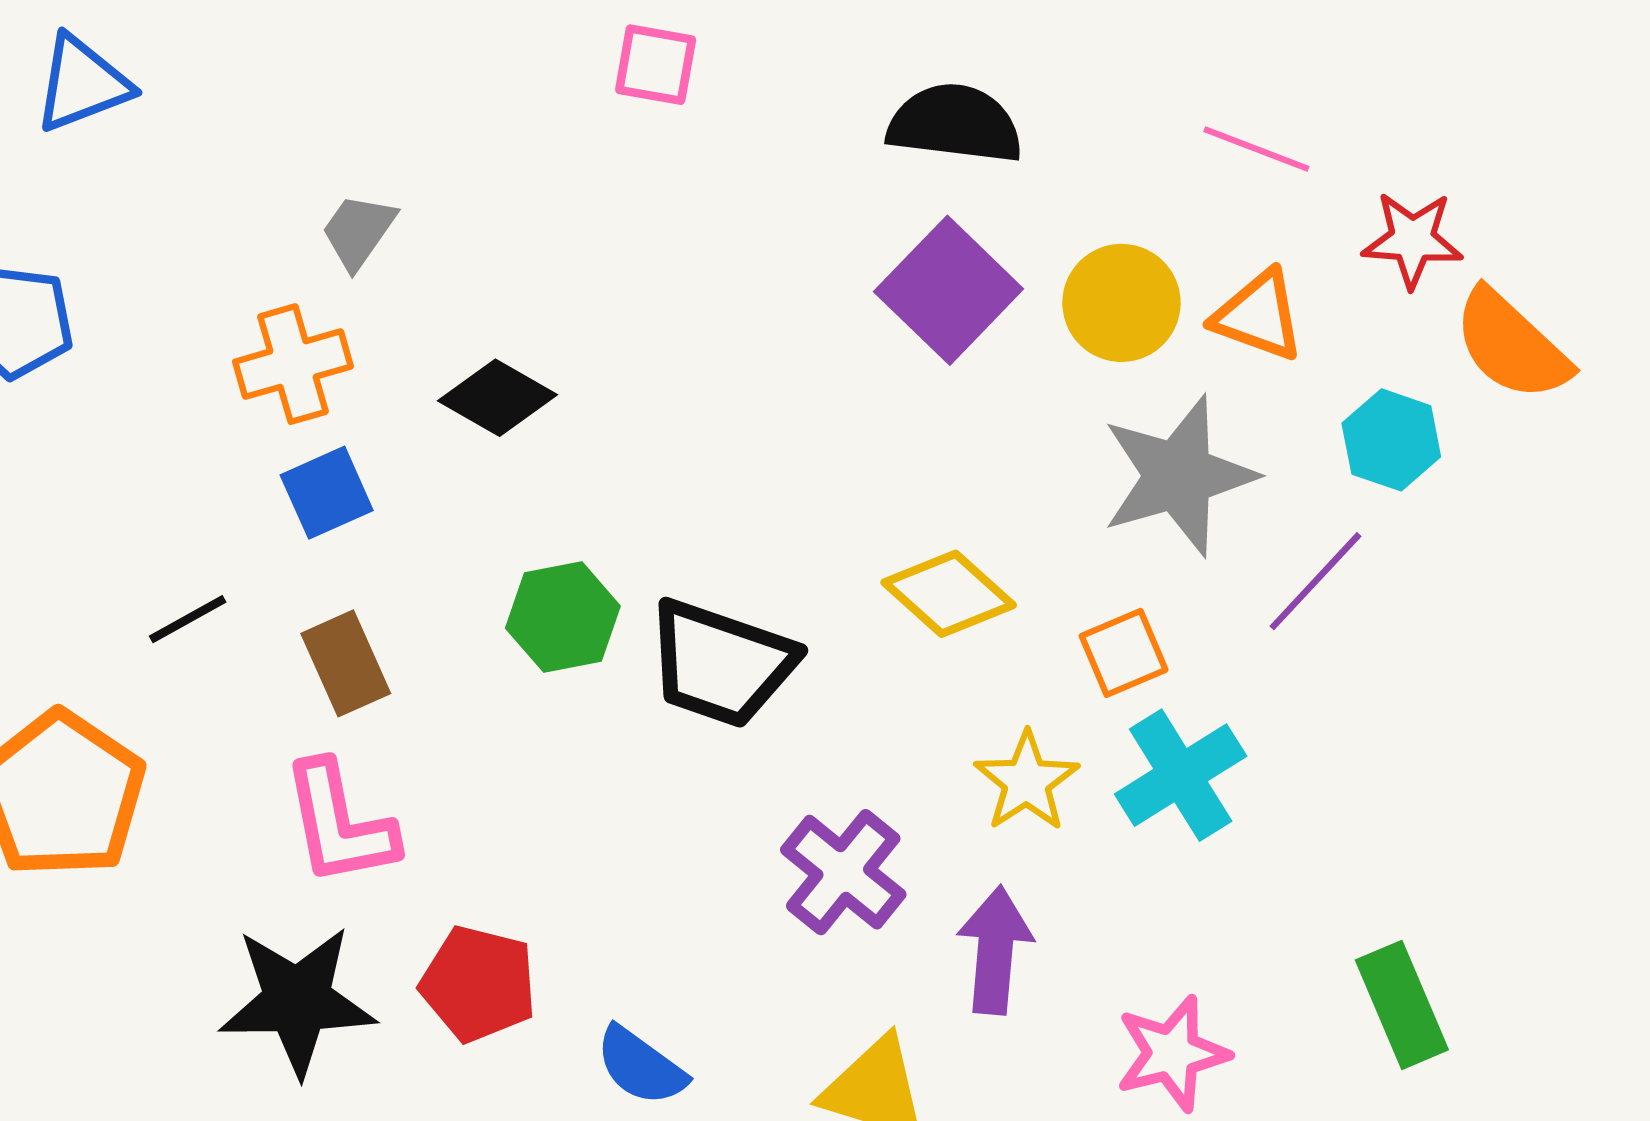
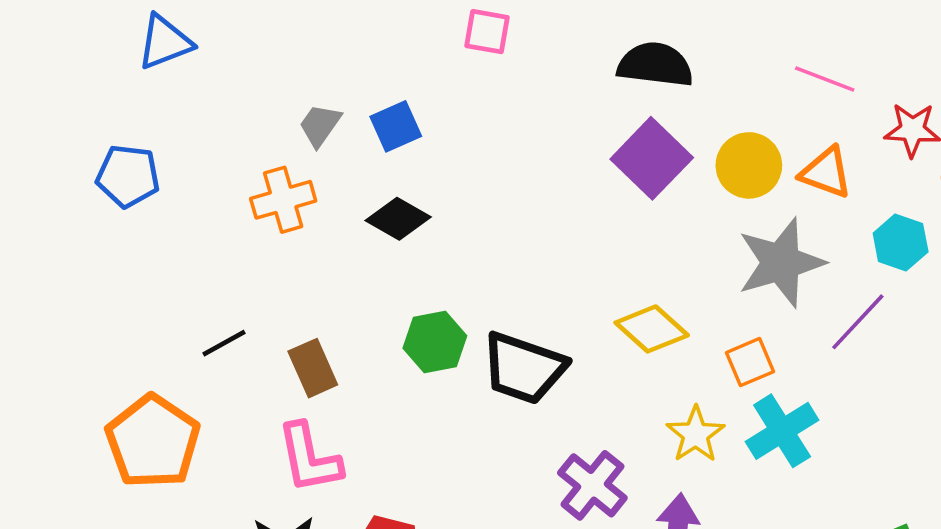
blue square: (327, 493) -> (396, 126), moved

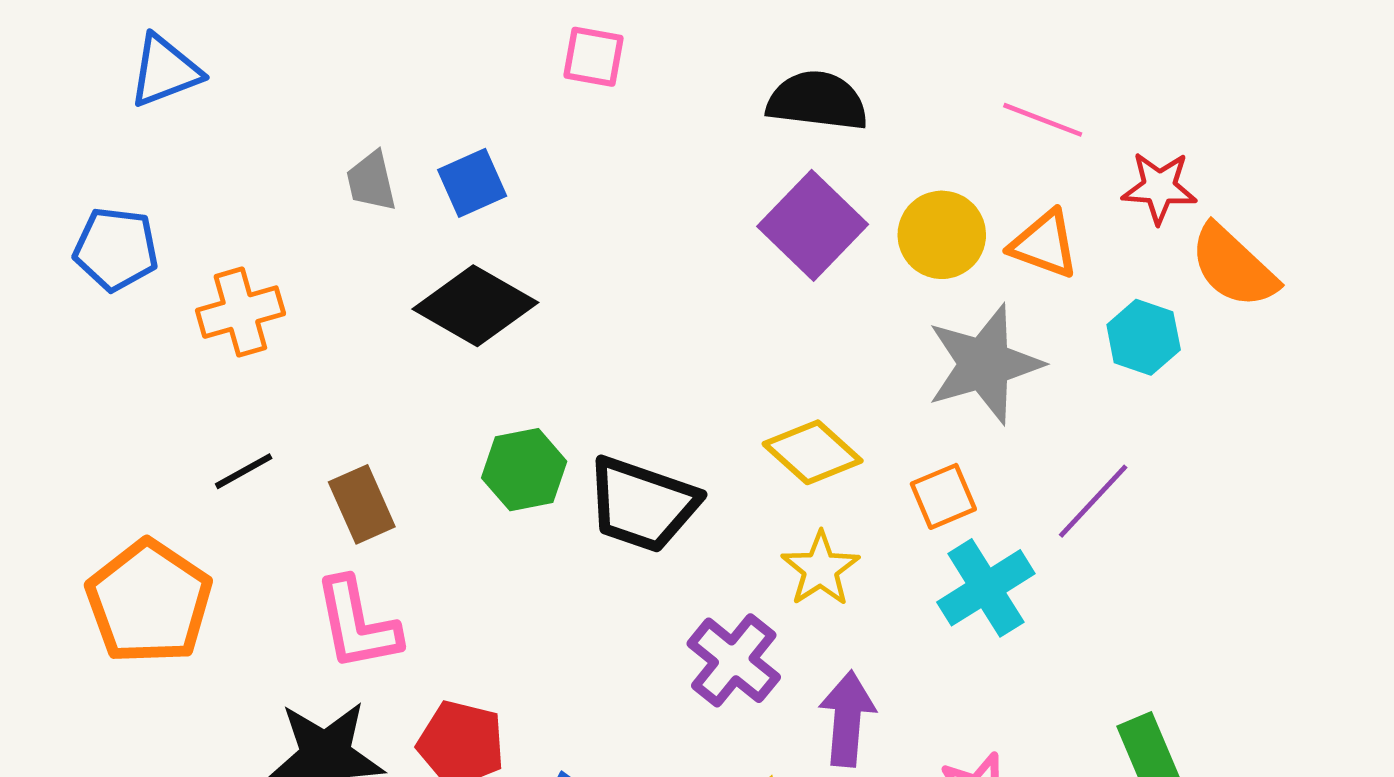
gray trapezoid: (320, 125) -> (371, 181), turned -48
orange cross: (283, 200) -> (240, 312), moved
black diamond: (398, 219) -> (475, 306), size x1.4
purple line: (858, 322) -> (1093, 501), moved
yellow star: (696, 434) -> (820, 569), moved

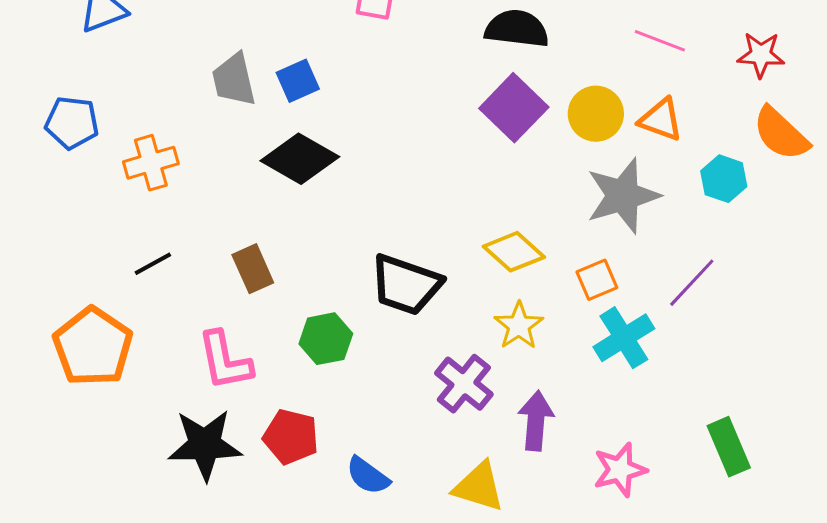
gray trapezoid: (371, 181) -> (234, 80), size x1.4
red star: (1159, 188) -> (761, 55), moved
green hexagon: (524, 470) -> (326, 339), moved
brown rectangle: (362, 504) -> (253, 269), moved

